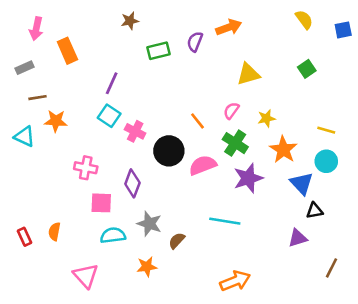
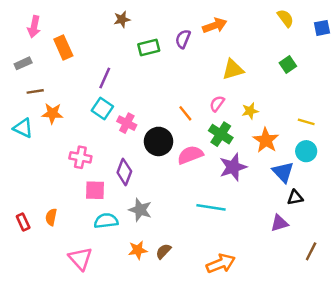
brown semicircle: (177, 241) -> (163, 251), moved

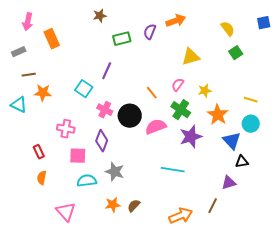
yellow semicircle: (285, 18) -> (228, 29), moved
purple line: (105, 78) -> (107, 71), moved
pink cross: (127, 123) -> (105, 110), moved
red rectangle: (23, 222) -> (39, 152), moved
brown line: (311, 251) -> (213, 206), moved

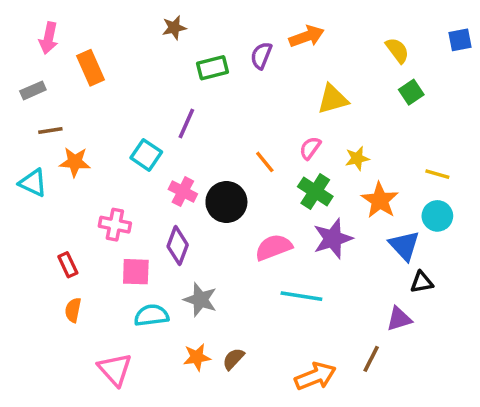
pink semicircle: (156, 127) -> (274, 247), moved

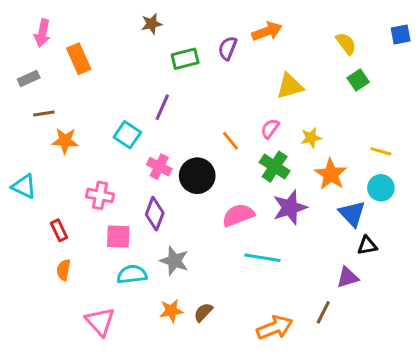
cyan triangle: (33, 183) -> (24, 186), moved

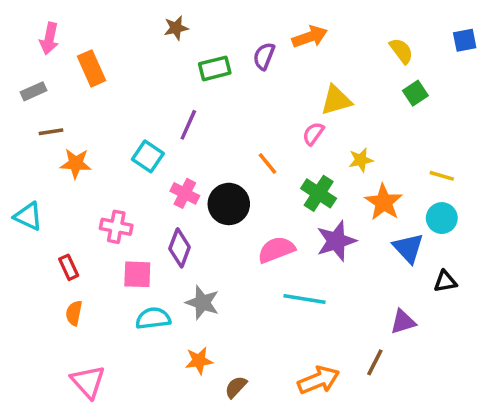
pink semicircle: (270, 129) -> (313, 134), moved
black triangle: (367, 246) -> (445, 281), moved
brown semicircle: (203, 312) -> (236, 387), moved
pink triangle: (100, 321) -> (88, 382), moved

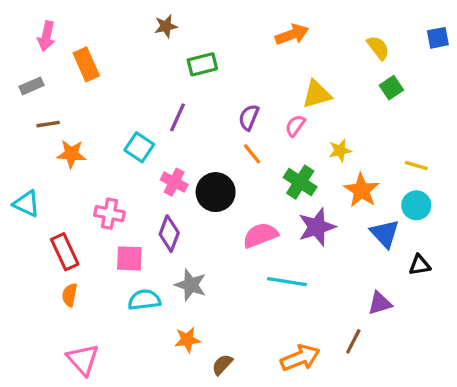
purple semicircle: (264, 56) -> (249, 117), moved
red rectangle: (69, 267) -> (65, 252), size x1.5

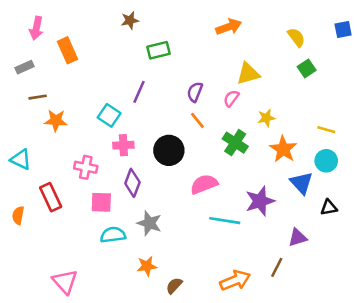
pink cross: (174, 182) -> (123, 145), moved, turned -30
purple star: (317, 227) -> (260, 201), moved
orange semicircle: (70, 295) -> (18, 215), moved

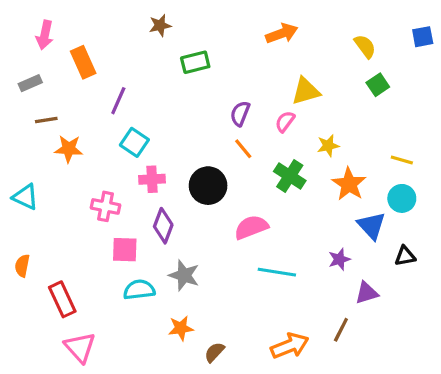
purple line: (139, 92) -> (118, 101), moved
red rectangle: (51, 197) -> (62, 299), moved
purple star: (260, 201) -> (339, 259), moved, size x0.6

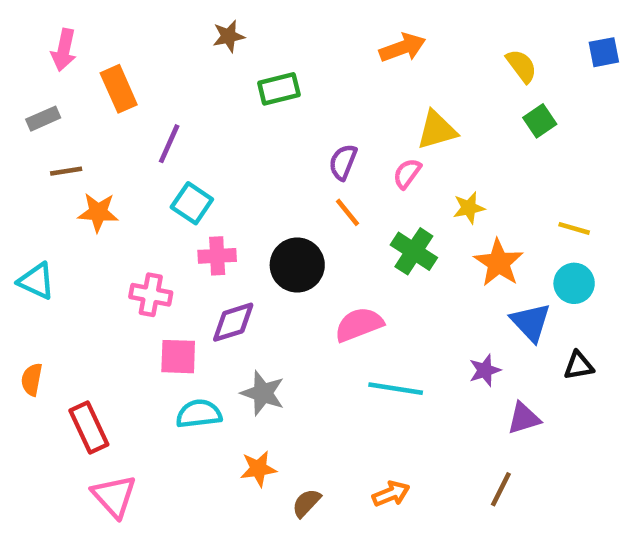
purple diamond: (163, 226) -> (233, 322), turned 52
brown line: (341, 330) -> (501, 489), moved
orange arrow: (290, 346) -> (391, 494), moved, size x0.7

